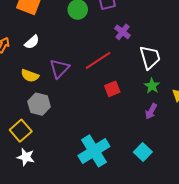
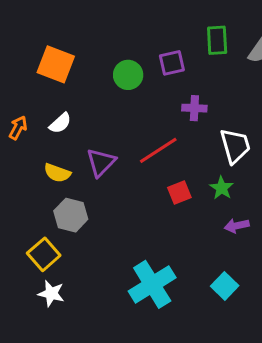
purple cross: (122, 32) -> (194, 108), turned -35
green star: (152, 86) -> (222, 188), moved
purple arrow: (151, 111) -> (237, 226), turned 49

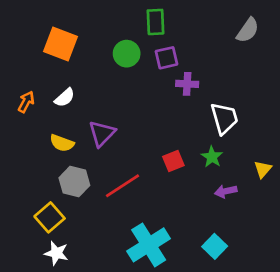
green rectangle: (217, 40) -> (155, 22), moved
purple square: (172, 63) -> (167, 58), moved
red line: (158, 150) -> (122, 186), moved

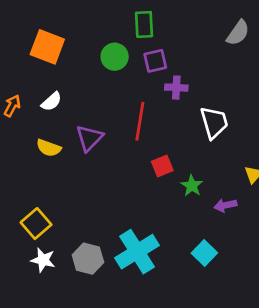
green star: (212, 157) -> (192, 186), moved
gray hexagon: (74, 182) -> (88, 259), moved
red line: (122, 186) -> (140, 121), moved, turned -48
purple arrow: (226, 191) -> (225, 205), moved

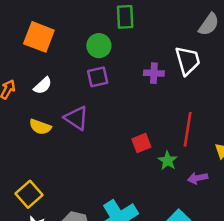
purple square: (155, 61) -> (98, 77), moved
red line: (140, 121) -> (188, 129), moved
white trapezoid: (214, 123) -> (188, 61), moved
purple triangle: (89, 138) -> (76, 118), turned -40

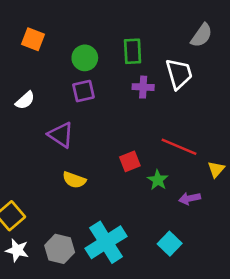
green rectangle: (125, 17) -> (133, 51), moved
orange square: (39, 37) -> (33, 39), moved, size x0.7
yellow semicircle: (40, 127) -> (74, 180), moved
red line: (188, 129) -> (179, 147), turned -76

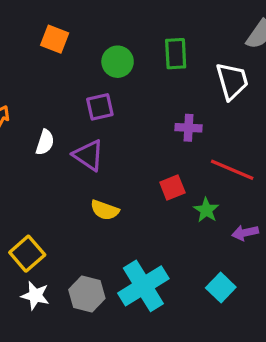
purple cross: (143, 87) -> (189, 128), moved
purple square: (83, 91) -> (100, 107), moved
white semicircle: (25, 100) -> (45, 142), moved, turned -30

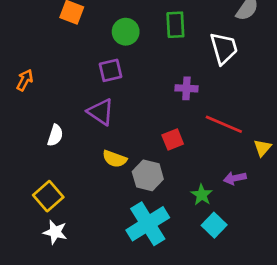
white semicircle: (45, 142) -> (55, 135), moved
green star: (206, 210) -> (202, 195), moved
gray hexagon: (87, 294) -> (148, 175), moved

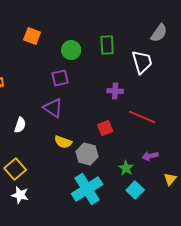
yellow triangle: (262, 148) -> (170, 179), moved

